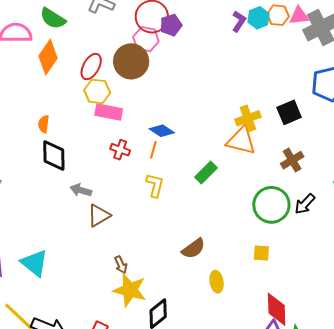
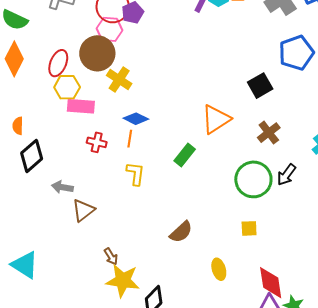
yellow cross: (248, 118) -> (119, 80), moved, turned -30
orange triangle: (241, 141) -> (216, 119), turned -40
black diamond: (54, 156) -> (32, 156), turned 56
yellow ellipse: (217, 282) -> (219, 269), moved

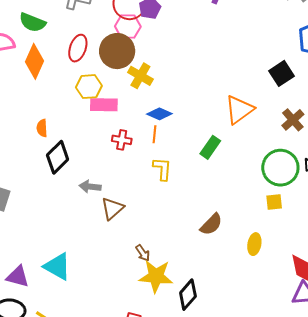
red ellipse: (58, 63) -> (78, 48), moved
yellow square: (249, 228) -> (274, 202), moved
yellow ellipse: (219, 269) -> (254, 244), moved, turned 30

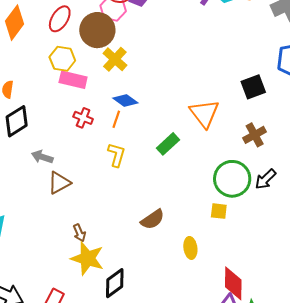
orange triangle: (239, 110) -> (204, 113), turned -44
yellow ellipse: (254, 244) -> (190, 248), turned -30

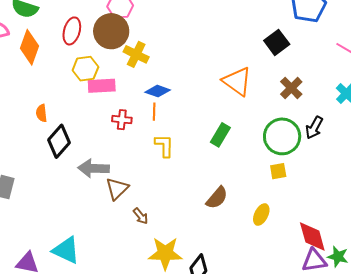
green rectangle: (168, 144) -> (220, 135), moved
gray arrow: (42, 157) -> (94, 168), size x1.4
brown arrow: (79, 233) -> (141, 216), moved
yellow ellipse: (190, 248) -> (261, 215), turned 50

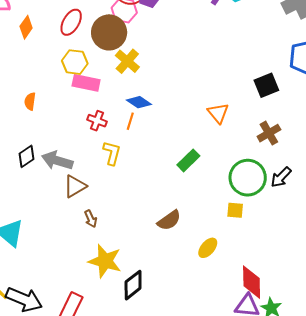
orange diamond: (29, 47) -> (26, 27), size x0.7
orange triangle: (237, 81) -> (218, 113), size x0.7
orange semicircle: (42, 113) -> (30, 101), moved
black diamond: (59, 141) -> (26, 156), moved, size x0.7
yellow L-shape: (164, 146) -> (112, 153), moved

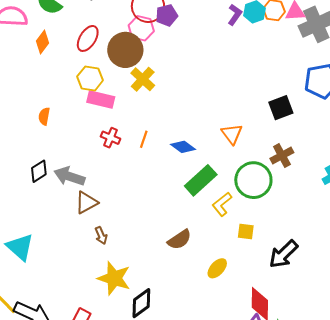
blue diamond: (139, 102) -> (183, 147), moved
yellow L-shape: (112, 153) -> (222, 204), moved, turned -145
green rectangle: (188, 160) -> (201, 180), size x1.4
black arrow: (281, 177) -> (283, 254), moved, size x1.4
green circle: (248, 178) -> (253, 180), moved

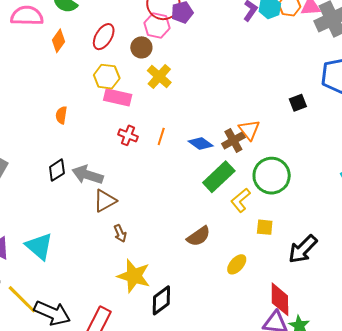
brown circle: (125, 50) -> (141, 47), size x0.6
black square: (281, 108) -> (298, 103), size x0.7
brown cross: (282, 156) -> (233, 140), moved

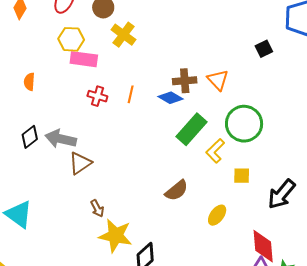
brown cross: (233, 140) -> (185, 81), moved, turned 30
brown arrow: (120, 233) -> (97, 208), moved

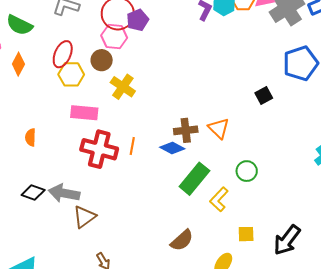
yellow hexagon: (71, 39) -> (71, 74), moved
red cross: (97, 96) -> (99, 149), size x1.8
green circle: (244, 124) -> (247, 171), size x0.6
black diamond: (30, 137) -> (33, 192), turned 60
yellow square: (242, 176) -> (246, 234), moved

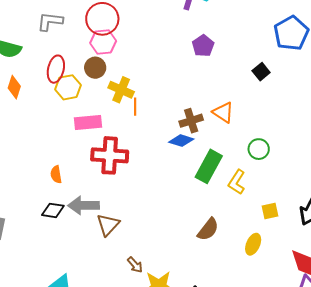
purple pentagon: (138, 20) -> (203, 46), moved
orange semicircle: (30, 137) -> (56, 174), moved
orange line: (132, 146) -> (135, 107), moved

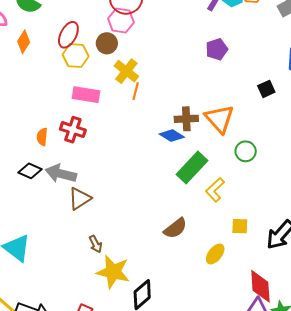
orange triangle: (223, 112) -> (219, 119), size x1.4
green circle: (259, 149) -> (246, 151), moved
red cross: (110, 155) -> (73, 130), moved, size x0.7

